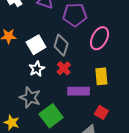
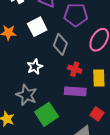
white square: (36, 45) -> (37, 27), moved
red cross: (64, 68) -> (75, 69), moved, turned -32

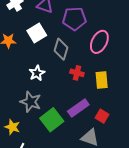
purple rectangle: (75, 91) -> (78, 108), moved, turned -35

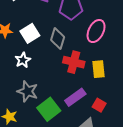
white square: (37, 33) -> (30, 33), moved
white star: (37, 73) -> (23, 60), moved
red cross: (77, 73) -> (74, 62), size x1.5

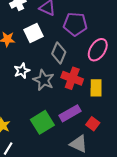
white square: (30, 33) -> (33, 33), moved
gray star: (28, 91) -> (44, 80), moved

